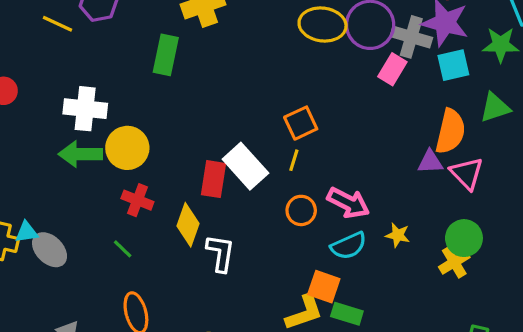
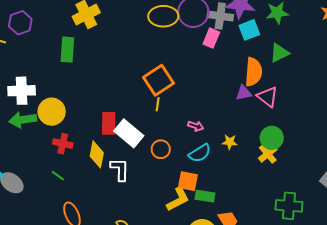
orange square: (301, 123) -> (159, 80), size x1.4
white rectangle: (245, 166) -> (129, 133), moved
pink arrow: (348, 203) -> (196, 126), size x0.6
orange circle: (301, 210) -> (161, 149), moved

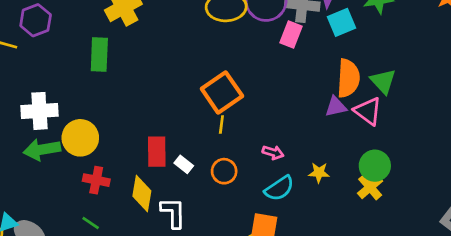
green triangle: (279, 53) -> (383, 81), moved, turned -45
white rectangle: (129, 133) -> (184, 164), size x0.5
orange circle: (161, 149) -> (224, 171), moved

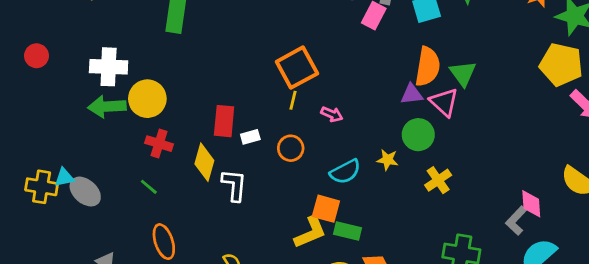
pink arrow: (273, 152) -> (332, 114), moved
white rectangle: (184, 164) -> (250, 137), turned -60
green circle: (375, 166) -> (418, 135), moved

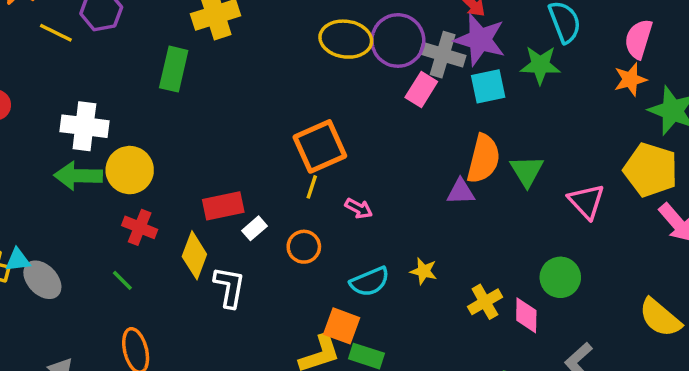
pink triangle: (444, 102) -> (586, 201), moved
red rectangle: (224, 121) -> (223, 206), turned 68
green circle: (418, 135) -> (560, 277), moved
white rectangle: (250, 137) -> (254, 228), turned -30
pink diamond: (531, 204) -> (526, 315), moved

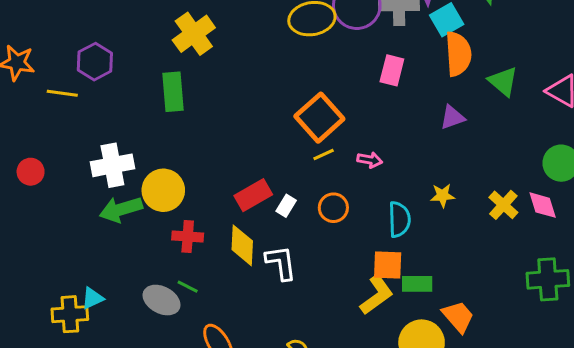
pink rectangle: (421, 90) -> (392, 70), moved
orange semicircle: (483, 159) -> (458, 54), moved
yellow line: (312, 187) -> (324, 154), turned 65
gray ellipse: (42, 280) -> (162, 300), moved
cyan semicircle: (370, 282) -> (399, 219), turned -51

